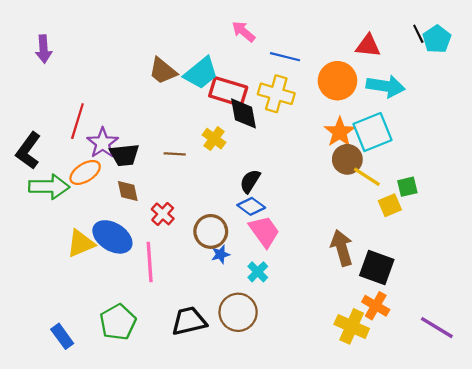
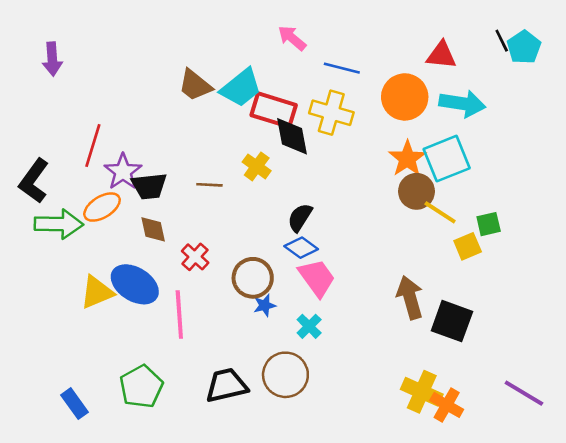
orange cross: (376, 306) -> (447, 405), moved

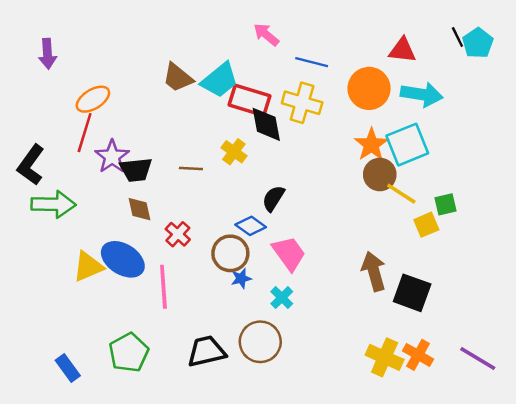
orange ellipse: (102, 207) -> (93, 99), moved
blue diamond: (301, 248) -> (251, 226), moved
orange cross: (447, 405) -> (418, 355), moved

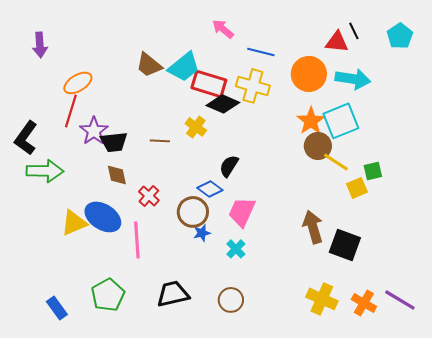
black line: (457, 37) -> (354, 31), moved
black diamond: (266, 124) -> (223, 104), turned -56
pink trapezoid: (289, 253) -> (242, 212), turned -120
brown circle: (260, 342) -> (231, 300), moved, size x0.7
orange cross: (418, 355) -> (364, 303), moved

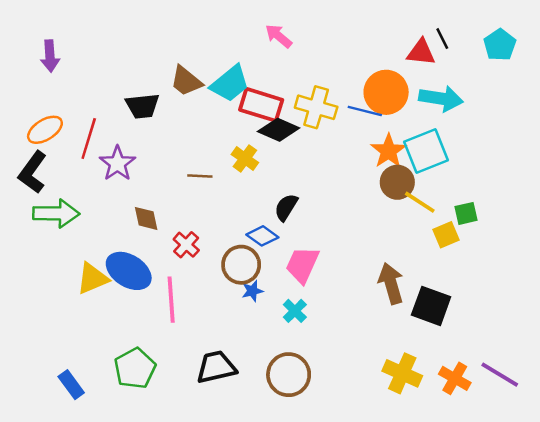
blue line: (261, 52) -> (365, 111), moved
orange ellipse: (78, 83) -> (45, 130), moved
black trapezoid: (114, 142) -> (142, 106), moved
brown circle: (231, 300) -> (289, 375), size x1.4

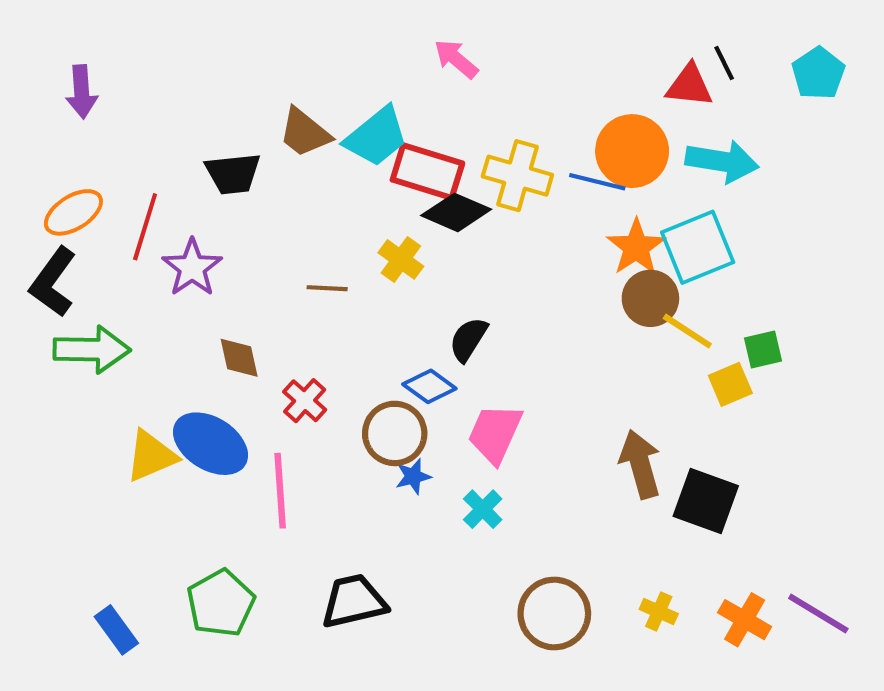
yellow cross: (402, 373) -> (659, 611), size x0.6
brown circle: (289, 375) -> (554, 614), moved

